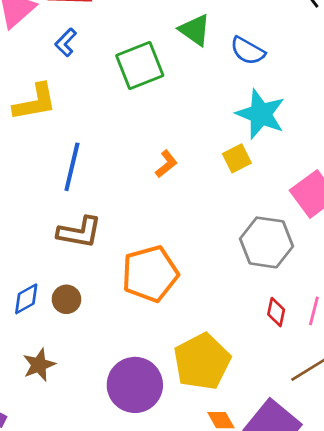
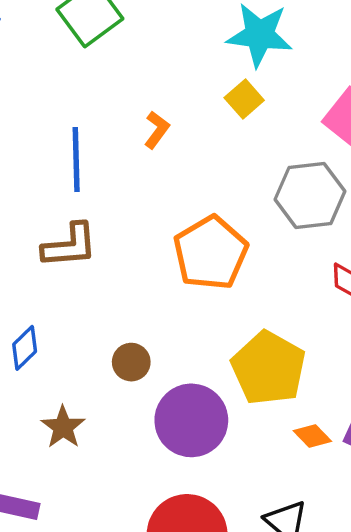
blue line: (72, 167) -> (76, 160), moved
orange pentagon: (150, 274) -> (211, 253), moved
brown circle: (66, 299) -> (131, 362), moved

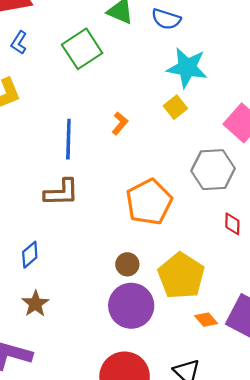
brown circle: (131, 362) -> (127, 264), moved
brown star: (63, 427) -> (35, 304), moved

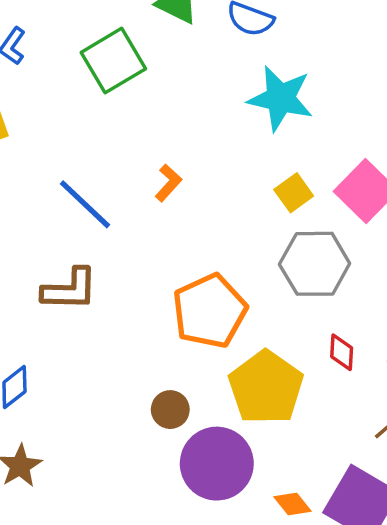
yellow square: (175, 107) -> (294, 193), moved
blue line: (68, 139) -> (85, 204), turned -51
yellow pentagon: (181, 276) -> (266, 387), moved
purple circle: (131, 306) -> (217, 464), moved

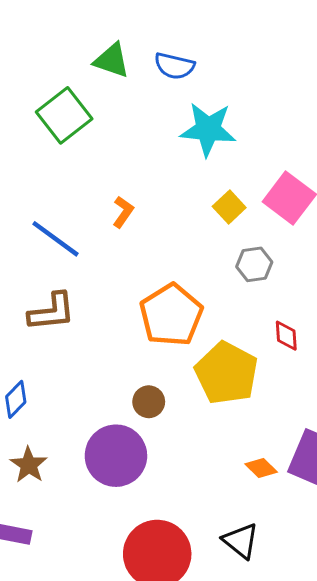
gray hexagon: (315, 264) -> (254, 264), size x0.6
purple circle: (217, 464) -> (116, 456), moved

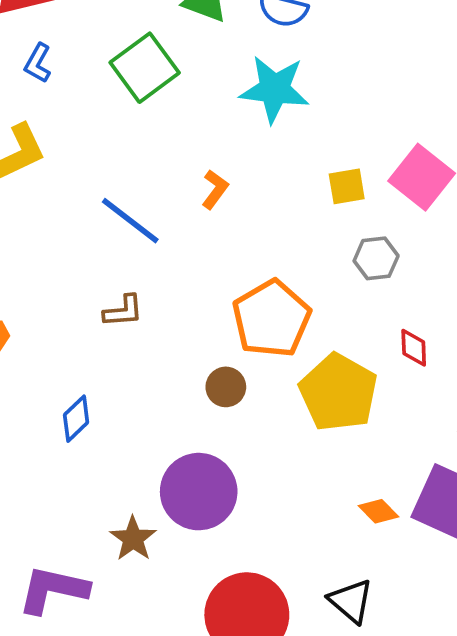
cyan star: (208, 129) -> (274, 89), moved
yellow square: (229, 207) -> (347, 186), turned 32
brown L-shape: (52, 312) -> (123, 311), size x0.7
brown circle: (149, 402) -> (226, 387), moved
brown star: (29, 465) -> (133, 539), moved

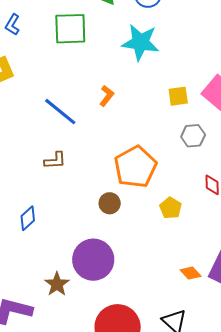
green square: (145, 68) -> (70, 29), turned 33
yellow pentagon: (338, 392) -> (171, 208), size x0.5

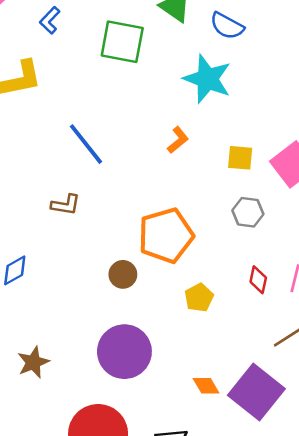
orange L-shape: (107, 96) -> (178, 140), moved
purple circle: (93, 260) -> (124, 352), moved

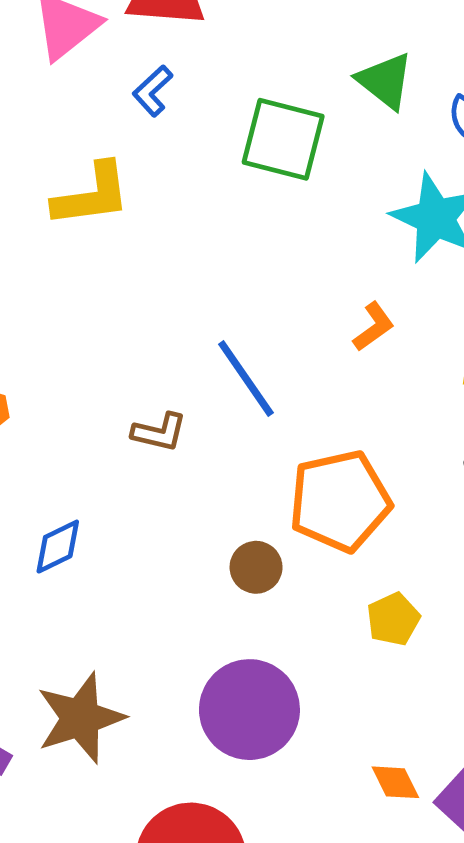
blue line: (86, 144) -> (246, 378), moved
brown star: (33, 362) -> (80, 718), size x1.5

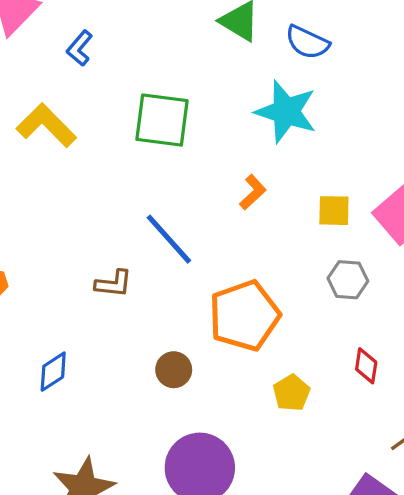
green square: (283, 139) -> (162, 120), moved
yellow L-shape: (92, 195) -> (46, 125), turned -120
brown circle: (256, 567) -> (174, 370), moved

